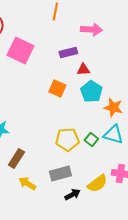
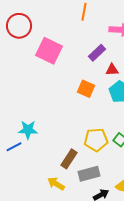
purple rectangle: (68, 52) -> (97, 53), turned -30
brown rectangle: (16, 158) -> (69, 159), moved

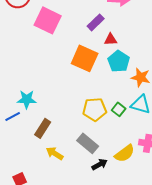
orange square: (86, 89) -> (85, 58), size x1.5
brown rectangle: (69, 159) -> (43, 128), moved
gray rectangle: (89, 174) -> (88, 143), turned 55

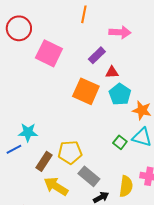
yellow pentagon: (95, 109) -> (70, 152), moved
yellow arrow: (55, 153) -> (56, 186), size x1.4
yellow semicircle: (125, 153) -> (126, 186), turned -45

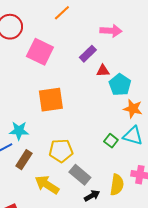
orange line: (84, 14) -> (62, 13), moved, turned 36
orange square: (86, 91) -> (51, 100), moved, turned -32
cyan pentagon: (120, 94) -> (120, 85), moved
brown rectangle: (44, 161) -> (24, 160), moved

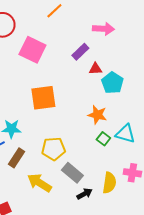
orange star: (133, 109) -> (97, 115), moved

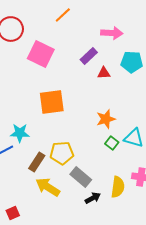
cyan pentagon: (112, 83) -> (132, 62), moved, turned -30
orange star: (97, 115) -> (106, 119), turned -30
brown rectangle: (16, 158) -> (37, 162), moved

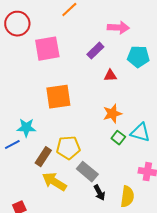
pink square: (41, 54) -> (47, 49), turned -36
red triangle: (104, 73) -> (110, 76), moved
yellow semicircle: (118, 187) -> (127, 197), moved
black arrow: (93, 198) -> (99, 193), turned 91

